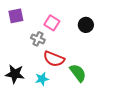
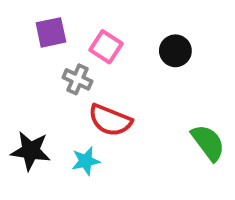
purple square: (16, 16) -> (51, 32), moved
green semicircle: (78, 73) -> (208, 143), moved

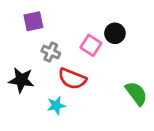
pink square: (106, 47) -> (91, 45), moved
black star: (31, 151) -> (21, 80), moved

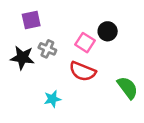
red semicircle: (72, 79) -> (82, 71), moved
black star: (21, 80) -> (22, 58), moved

